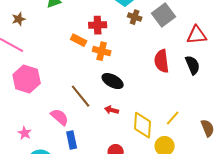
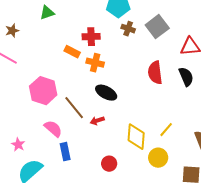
pink hexagon: (27, 79) -> (43, 91), moved
red arrow: (112, 110) -> (97, 121), moved, turned -32

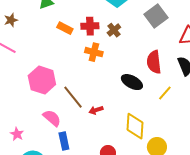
brown cross: (128, 29) -> (114, 30), moved, turned 32
orange rectangle: (72, 52) -> (65, 28), moved
black ellipse: (106, 93) -> (132, 82), moved
yellow line: (166, 130) -> (165, 93), moved

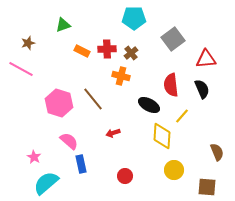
orange cross: (94, 52) -> (121, 76), moved
brown line: (73, 97) -> (93, 99), moved
yellow diamond: (135, 126) -> (162, 136), moved

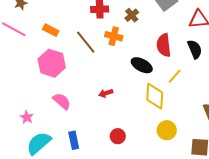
orange rectangle: (82, 51) -> (51, 30), moved
brown cross: (131, 53) -> (132, 15), moved
brown line: (93, 99) -> (86, 42), moved
blue rectangle: (81, 164) -> (74, 140), moved

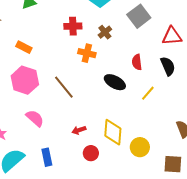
brown line: (86, 42) -> (64, 87), moved
red semicircle: (164, 45) -> (137, 62), size x0.7
red arrow: (106, 93) -> (79, 130), moved
yellow diamond: (155, 96) -> (113, 132), moved

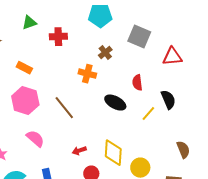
gray square: (139, 16) -> (139, 37), turned -30
red cross: (73, 26) -> (58, 37), moved
black semicircle: (168, 66) -> (168, 100), moved

